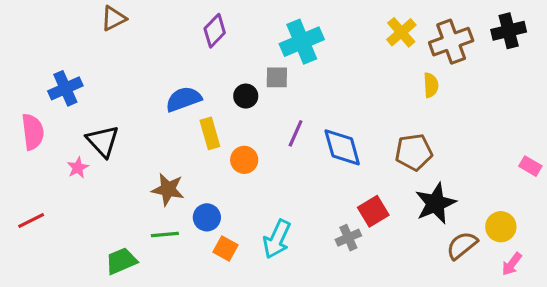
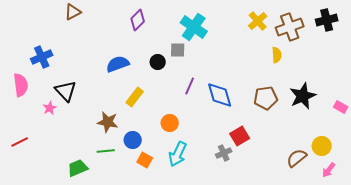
cyan cross: (302, 42) -> (194, 27), turned -32
yellow rectangle: (210, 133) -> (135, 97), moved, turned 54
orange circle: (244, 160) -> (170, 123), moved
black star: (436, 203) -> (303, 96), moved

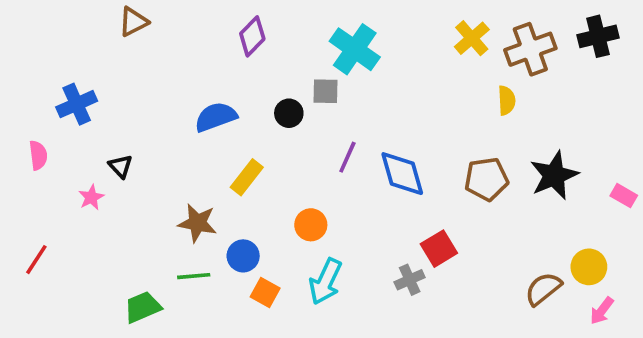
pink semicircle: (21, 85) -> (38, 155), size x0.7
black triangle: (66, 91) -> (121, 166), size x0.6
red line: (20, 142) -> (36, 260), turned -30

